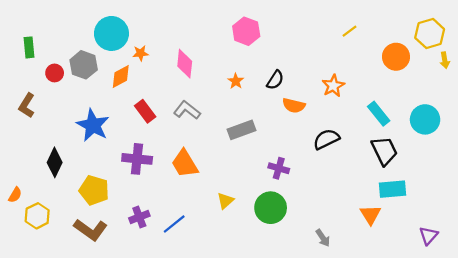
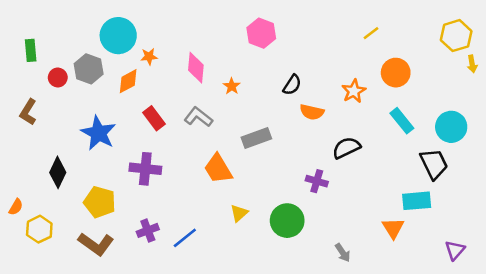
orange circle: (396, 57) -> (396, 73), moved
orange star: (236, 81) -> (232, 86), moved
black trapezoid: (384, 151) -> (434, 164), moved
orange trapezoid: (185, 164) -> (218, 169), moved
purple cross: (279, 168) -> (317, 181), moved

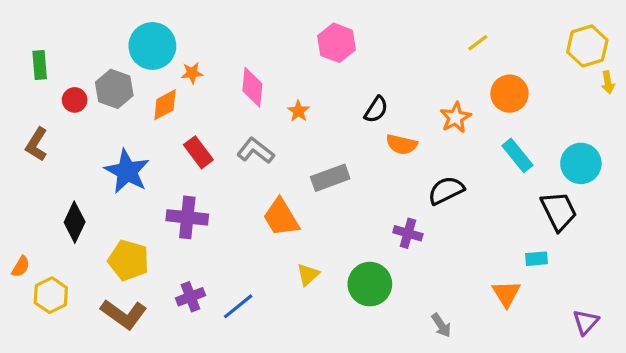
cyan rectangle: (417, 201) -> (536, 259), size x0.6

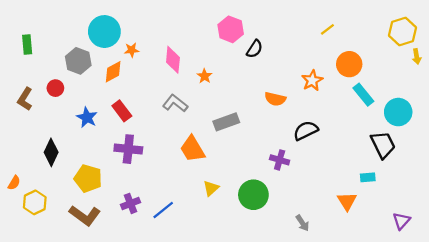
red circle: (75, 100) -> (55, 88), moved
black semicircle: (376, 109) -> (255, 49), moved
red rectangle: (198, 152) -> (122, 111), moved
cyan rectangle: (517, 155) -> (363, 95), moved
blue star: (127, 171) -> (87, 117), size x0.7

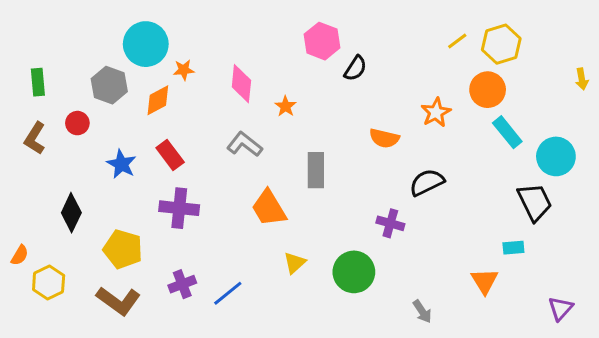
yellow hexagon: (403, 32) -> (501, 44), moved
green rectangle: (27, 45) -> (38, 82), moved
gray rectangle: (226, 122) -> (316, 170), turned -70

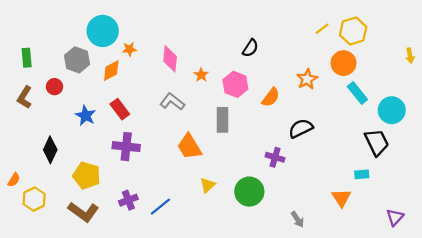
pink hexagon: (322, 41) -> (235, 84), moved
orange semicircle: (384, 138) -> (271, 97), turned -66

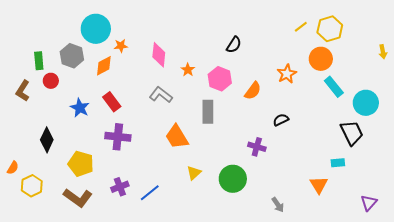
green rectangle: (27, 58) -> (39, 61), moved
black semicircle: (301, 128) -> (281, 120), size x0.7

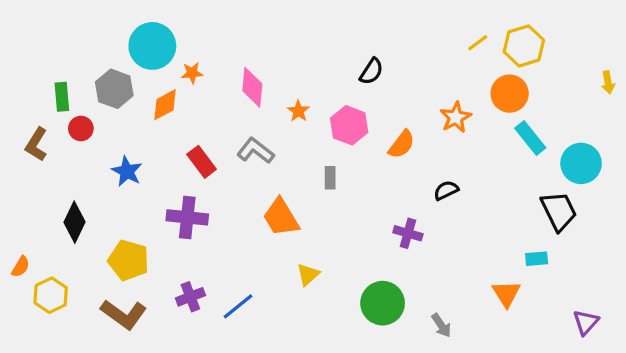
red rectangle: (112, 102) -> (202, 162), moved
gray rectangle: (208, 112) -> (330, 178), size x0.6
green circle: (233, 179) -> (383, 303), moved

